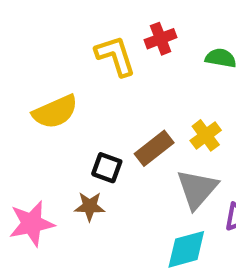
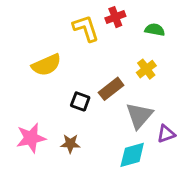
yellow cross: (206, 135) -> (146, 69), moved
brown star: (90, 206) -> (70, 144), moved

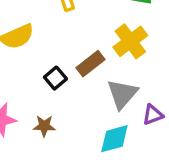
yellow cross: (146, 69) -> (130, 41), size x1.5
black square: (80, 101) -> (55, 78), turned 30

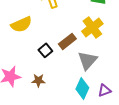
purple triangle: (153, 115) -> (104, 90), moved
cyan diamond: (114, 139) -> (82, 88), turned -50

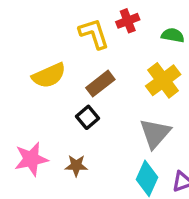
brown rectangle: (67, 41) -> (100, 84), moved

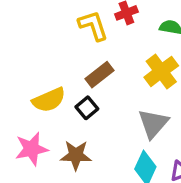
yellow semicircle: (49, 75) -> (49, 100), moved
brown star: (76, 166) -> (76, 155), size x1.4

